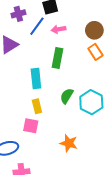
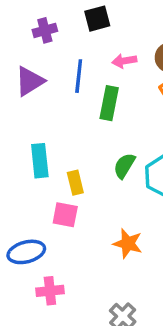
blue line: (37, 26) -> (79, 76), moved, turned -30
pink arrow: (58, 29) -> (124, 61), moved
cyan rectangle: (36, 79) -> (40, 161), moved

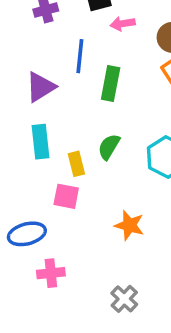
pink arrow: (124, 61) -> (123, 24), moved
purple triangle: (30, 81) -> (41, 87), moved
green semicircle: (124, 166) -> (109, 147), moved

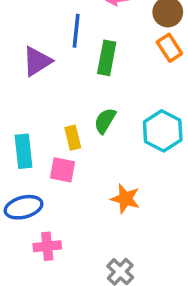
cyan rectangle: (41, 142) -> (24, 151), moved

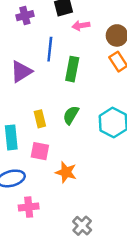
yellow rectangle: (73, 138) -> (40, 119), moved
orange star: (125, 199) -> (66, 172), moved

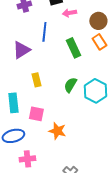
green rectangle: (72, 69) -> (73, 48), moved, turned -36
green semicircle: (71, 115) -> (70, 85), moved
yellow rectangle: (40, 119) -> (36, 80), moved

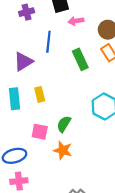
green semicircle: (70, 85) -> (64, 124), moved
cyan rectangle: (13, 103) -> (14, 99), moved
pink cross: (27, 159) -> (19, 181), moved

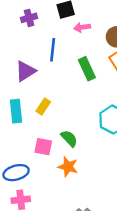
yellow rectangle: (40, 94) -> (43, 106), turned 48
green semicircle: (64, 124) -> (69, 138), turned 105

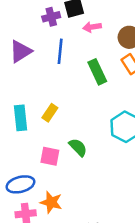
purple cross: (29, 18) -> (51, 17), moved
purple triangle: (25, 71) -> (20, 51), moved
orange star: (68, 167) -> (51, 202), moved

